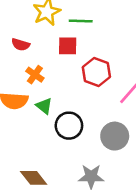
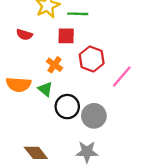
orange cross: (35, 75) -> (54, 65), moved
gray circle: (115, 136) -> (94, 116), moved

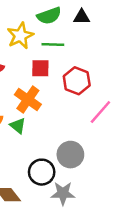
red hexagon: (92, 59) -> (77, 81), moved
orange cross: (54, 65) -> (28, 99), size x1.5
black circle: (67, 107) -> (42, 172), moved

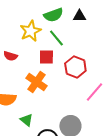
green line: (53, 44) -> (56, 38), turned 48
green triangle: (18, 126) -> (26, 120), moved

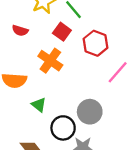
red square: (46, 57) -> (62, 32), turned 35

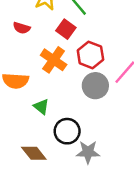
red hexagon: (96, 43) -> (90, 55), moved
gray circle: (90, 112) -> (95, 86), moved

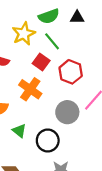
red hexagon: (90, 55) -> (71, 72), moved
black circle: (67, 131) -> (48, 140), moved

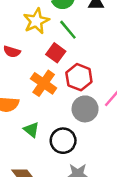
red hexagon: (71, 72) -> (79, 77), moved

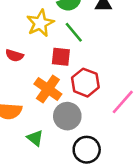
red square: (56, 53) -> (61, 57), turned -30
gray circle: (85, 109) -> (67, 116), moved
black circle: (63, 141) -> (87, 150), moved

